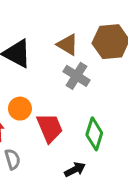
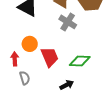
green diamond: (94, 134) -> (80, 61), turned 75

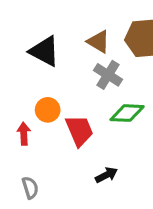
green diamond: (80, 61) -> (127, 113), moved
gray semicircle: (25, 78) -> (30, 188), moved

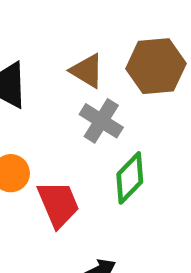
green diamond: (127, 113) -> (130, 178), turned -48

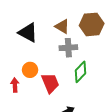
gray cross: (101, 121) -> (68, 48), turned -36

